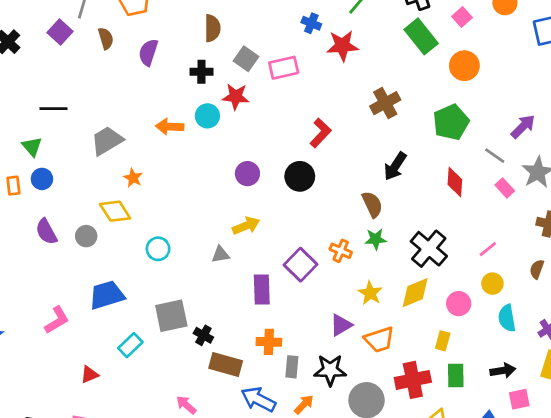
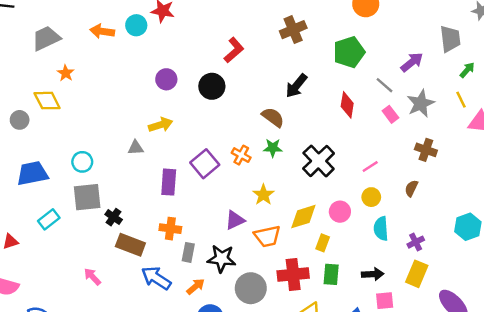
brown semicircle: (372, 204) -> (273, 117), turned -35
cyan circle: (158, 249) -> (82, 162), moved
yellow diamond: (415, 293) -> (303, 217), moved

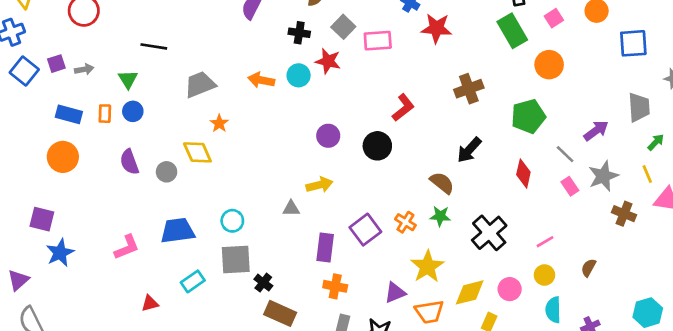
brown cross: (426, 150) -> (624, 214), moved
yellow star: (263, 195) -> (427, 266), size x1.4
orange cross: (170, 229) -> (335, 286), moved

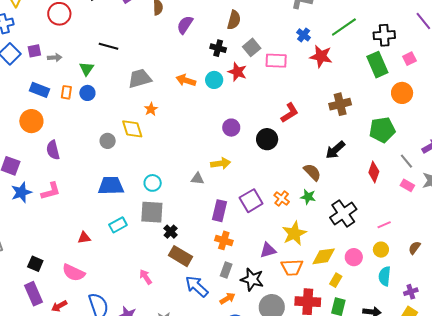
purple semicircle: (129, 162) -> (53, 150), moved
pink rectangle: (570, 186) -> (407, 185), turned -32
pink L-shape: (127, 247) -> (51, 191), moved

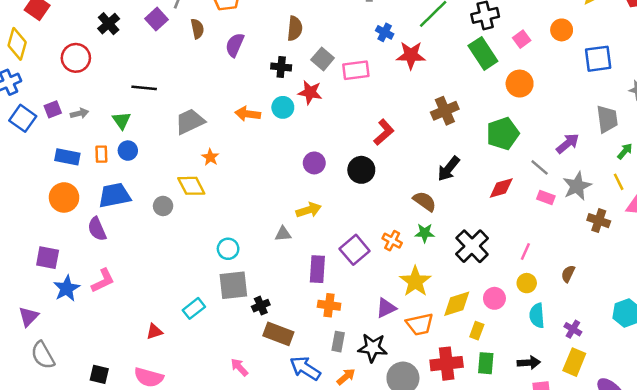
red diamond: (374, 172) -> (501, 188), turned 65
blue trapezoid: (111, 186) -> (115, 195), moved
pink line: (384, 225) -> (525, 251), turned -32
black cross: (171, 232) -> (261, 306), turned 32
purple cross: (411, 292) -> (573, 329), turned -32

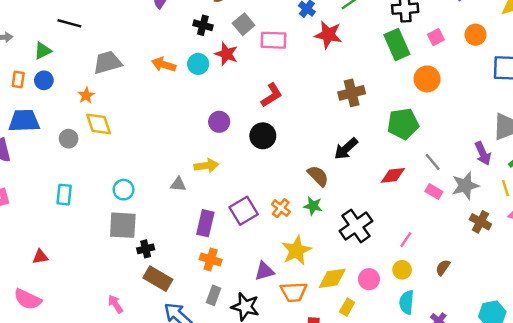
green triangle: (121, 120) -> (43, 51), turned 30
red L-shape: (384, 132) -> (272, 95), moved
purple arrow: (568, 143) -> (483, 153), moved, turned 95
orange star: (210, 157) -> (86, 95), moved
cyan rectangle: (194, 308) -> (64, 195), moved, turned -55

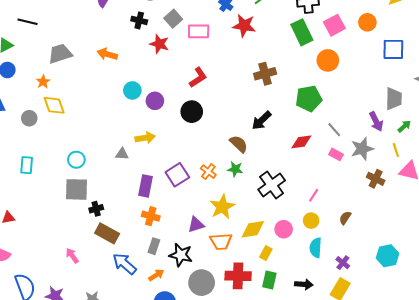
pink square: (436, 37) -> (334, 25), size x1.5
cyan circle: (198, 64) -> (132, 90), moved

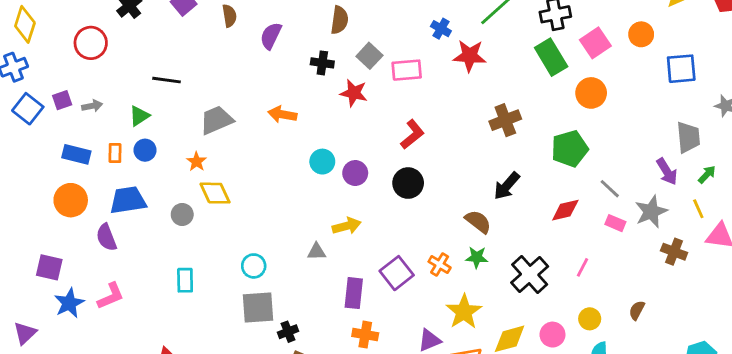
pink line: (314, 195) -> (583, 267), moved

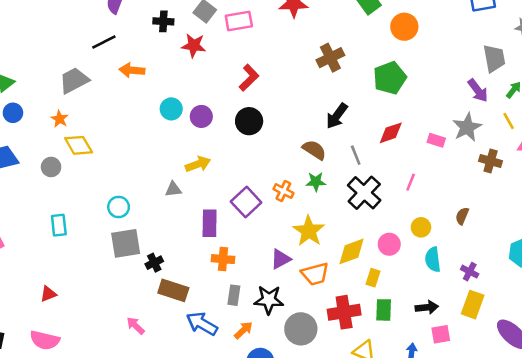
black line: (166, 80) -> (104, 42), moved, turned -30
gray line: (610, 189) -> (356, 155), moved, turned 30

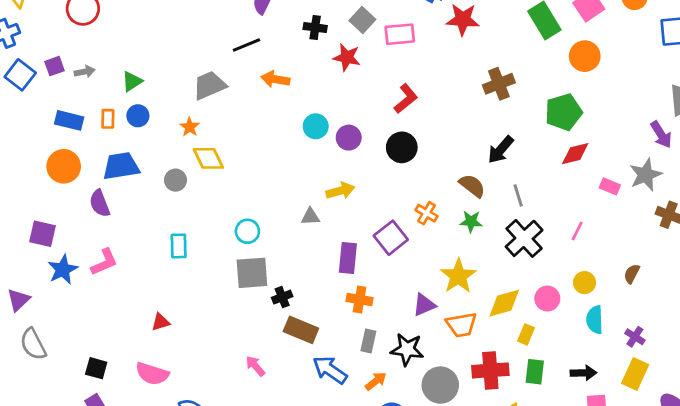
red diamond: (391, 133) -> (575, 154), moved
orange cross: (283, 191) -> (426, 213), moved

